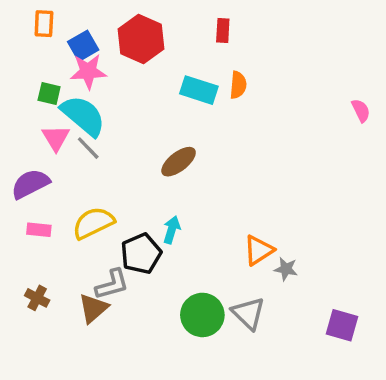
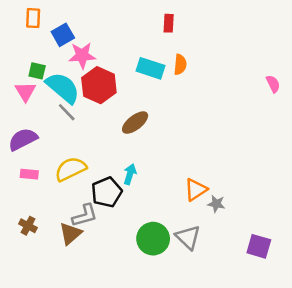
red hexagon: (141, 39) -> (99, 85), moved
pink star: (88, 71) -> (82, 55), moved
pink triangle: (56, 138) -> (25, 92), moved

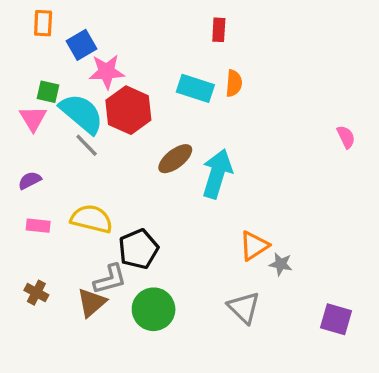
pink semicircle: (273, 84) -> (346, 137), moved
purple semicircle: (23, 139) -> (30, 180), size x0.6
yellow semicircle: (71, 169) -> (92, 219), turned 40
cyan arrow: (130, 174) -> (217, 174), moved, size x1.8
green circle: (153, 239) -> (154, 309), moved

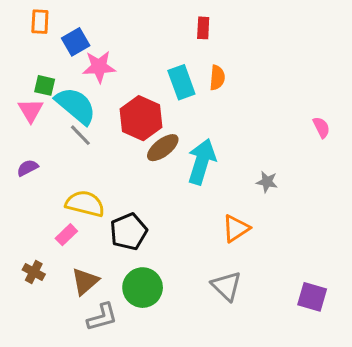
cyan rectangle: (195, 88) -> (181, 82), turned 52
red hexagon: (128, 110) -> (141, 118), moved
pink rectangle: (38, 226) -> (66, 235), moved, turned -50
gray star: (281, 264) -> (267, 182), moved
gray L-shape: (110, 279) -> (102, 317), moved

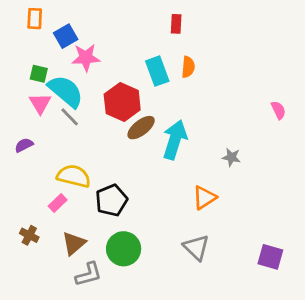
pink triangle: (31, 110) -> (40, 103), moved

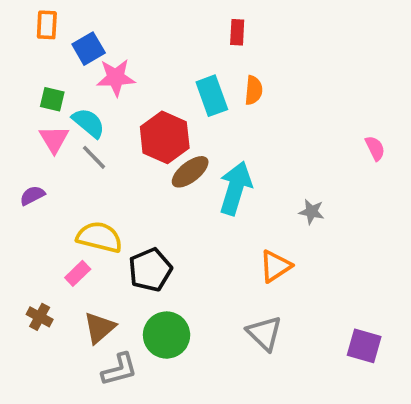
cyan semicircle: (66, 91) -> (89, 123), size x0.7

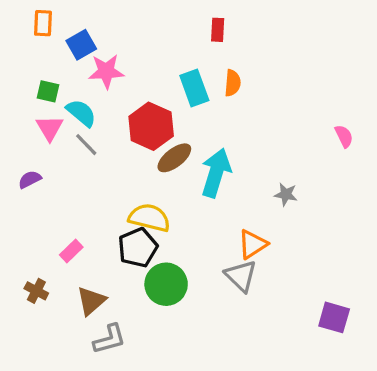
yellow semicircle: (99, 237) -> (149, 218), moved
gray triangle: (264, 333) -> (241, 276), moved
green circle: (167, 335) -> (166, 284), moved

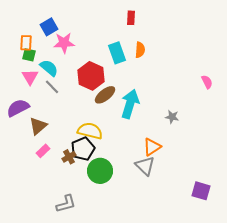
orange rectangle: (43, 23) -> (26, 43), moved
purple semicircle: (30, 179) -> (18, 108), size x1.6
brown cross: (36, 291) -> (69, 157), moved, turned 32
brown triangle: (91, 301) -> (38, 126), moved

